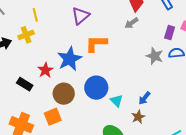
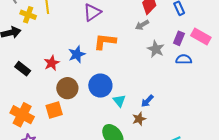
yellow cross: (26, 35) -> (28, 15), moved, turned 35
gray star: (155, 56) -> (156, 49), moved
blue star: (70, 59) -> (77, 54), size x0.7
black rectangle: (25, 84) -> (23, 69), moved

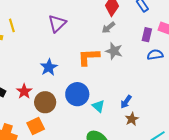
orange L-shape: (105, 42) -> (89, 57), moved
gray star: (156, 49) -> (114, 51), moved
red star: (52, 63) -> (24, 91), moved
brown star: (139, 119) -> (132, 119), moved

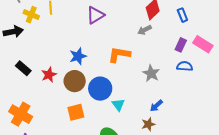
gray star: (114, 51) -> (151, 73), moved
brown circle: (45, 102) -> (75, 81), moved
blue arrow: (126, 102) -> (156, 106), moved
orange square: (36, 126) -> (76, 112), moved

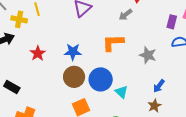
gray arrow: (145, 30) -> (125, 15), moved
blue star: (78, 56) -> (73, 52), turned 30
black rectangle: (23, 68) -> (12, 87), moved
red star: (49, 75) -> (38, 53), moved

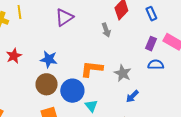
gray arrow: (125, 15) -> (106, 30), turned -80
orange L-shape: (113, 43) -> (92, 69), moved
blue arrow: (159, 86) -> (132, 96), moved

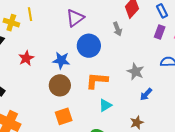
purple rectangle: (151, 44) -> (160, 32), moved
orange L-shape: (92, 69) -> (97, 80), moved
blue circle: (72, 91) -> (89, 46), moved
cyan triangle: (91, 106) -> (105, 105), turned 40

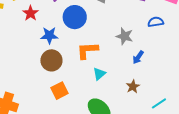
red star: (26, 58) -> (30, 13), moved

